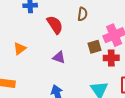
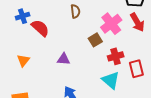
red semicircle: (55, 25) -> (40, 28), moved
red cross: (111, 58) -> (116, 56), moved

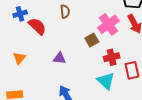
brown semicircle: (75, 11) -> (65, 11), moved

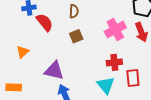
brown square: (92, 40) -> (76, 36), moved
purple triangle: (59, 58) -> (54, 71), moved, size x1.5

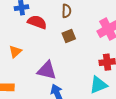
red semicircle: (45, 22) -> (37, 22), turned -30
cyan triangle: (106, 85) -> (98, 85), turned 48

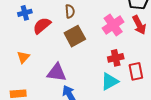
red semicircle: (37, 22) -> (42, 26), turned -54
brown square: (69, 36) -> (75, 36), size x1.5

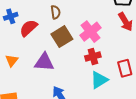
pink cross: (113, 25) -> (91, 32), moved
red cross: (116, 58) -> (93, 56), moved
purple triangle: (57, 73) -> (44, 62), moved

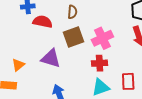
red semicircle: (28, 28) -> (43, 22), turned 42
orange triangle: (12, 61) -> (18, 65), moved

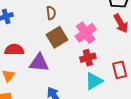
red semicircle: (43, 22) -> (14, 50), moved

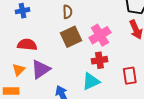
purple triangle: (39, 63) -> (41, 69), moved, turned -45
cyan triangle: (94, 81) -> (91, 81), moved

